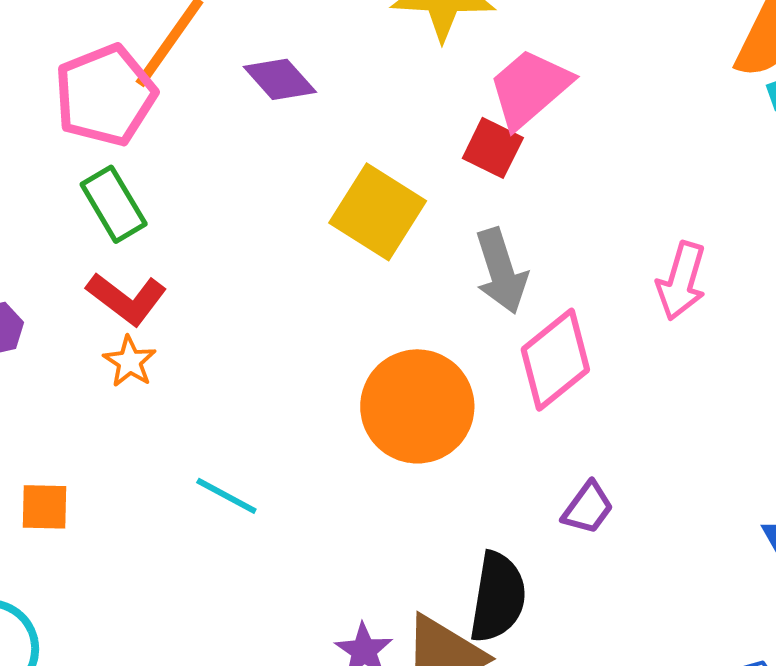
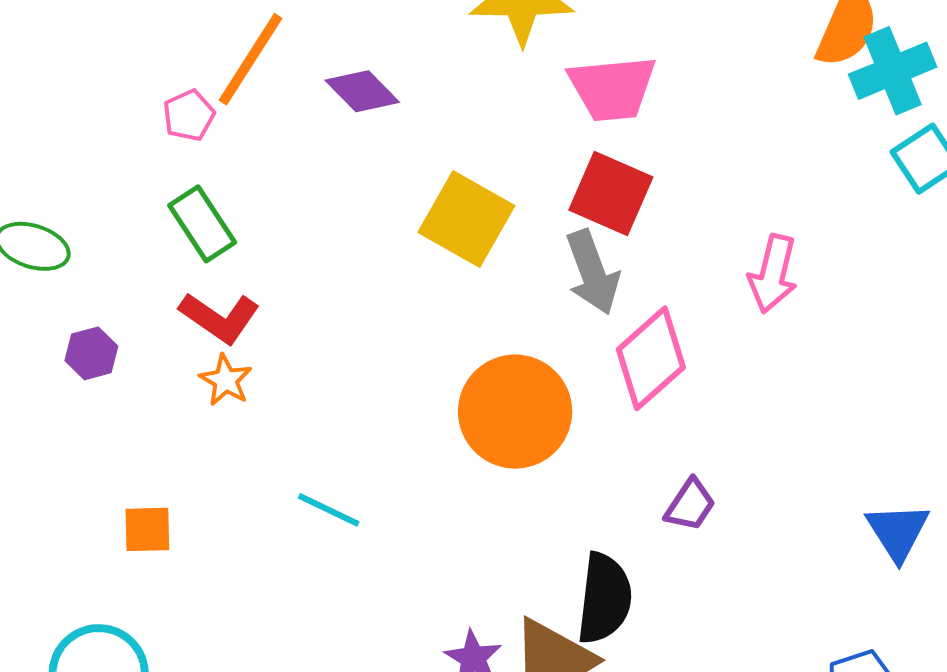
pink trapezoid: (530, 88) -> (612, 88), turned -142
pink pentagon: (105, 95) -> (189, 115), size x0.5
red square: (493, 148) -> (611, 194), moved, size x1.4

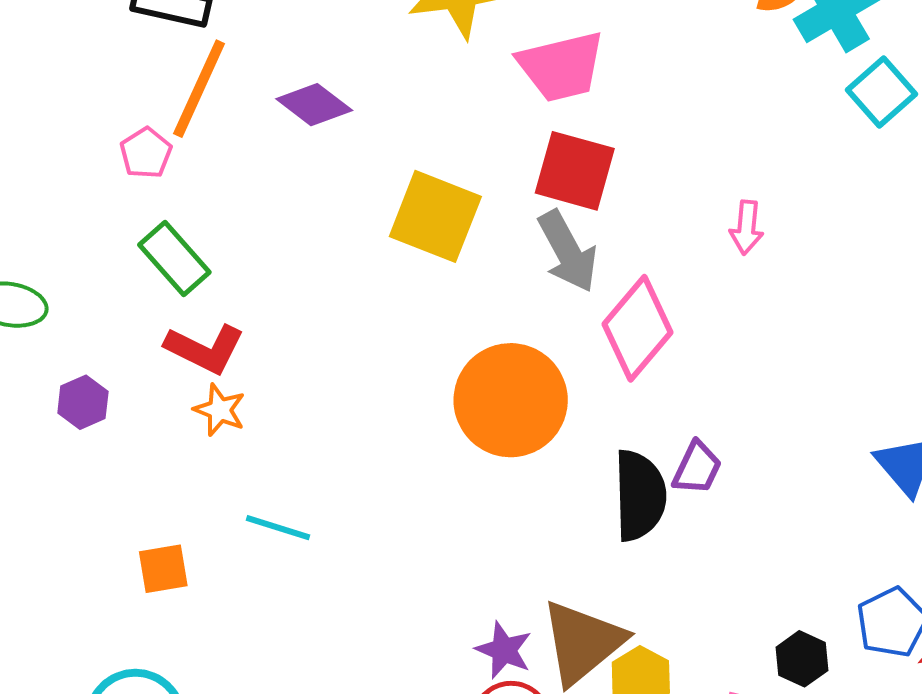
pink arrow: (773, 274) -> (747, 227), size x0.7
cyan line: (329, 510) -> (278, 528), moved
black semicircle: (604, 598) -> (640, 495), moved

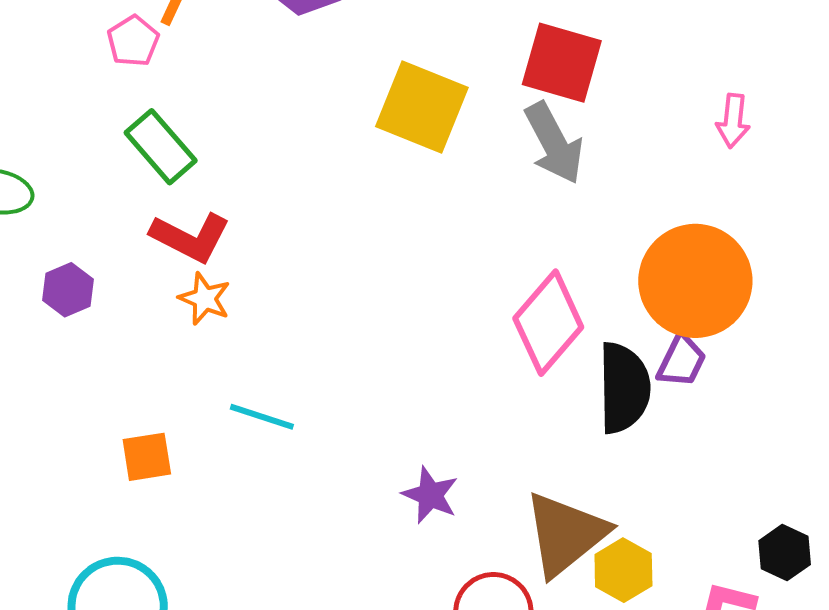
pink diamond: (637, 328) -> (548, 323), moved
orange circle: (511, 400) -> (695, 281), moved
purple star: (504, 650) -> (430, 495), moved

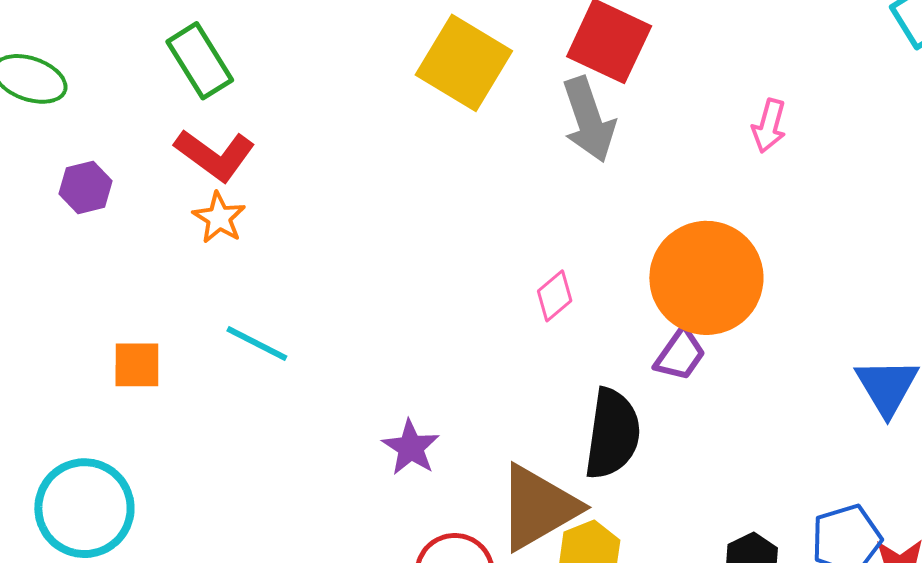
pink diamond: (548, 323) -> (555, 296), size x0.5
black semicircle: (624, 388) -> (612, 434), moved

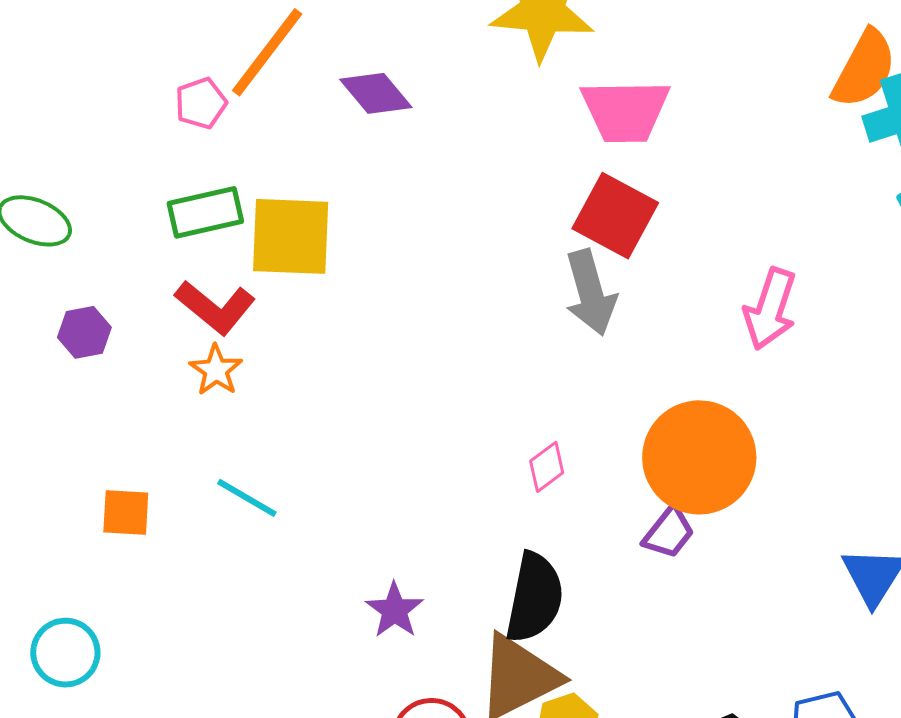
green rectangle: (200, 61) -> (205, 212), turned -74
yellow square: (464, 63) -> (291, 236), moved, turned -32
pink arrow: (769, 126) -> (770, 309), size x1.5
black semicircle: (612, 434) -> (534, 598), moved
cyan circle: (84, 508) -> (65, 653), size x0.7

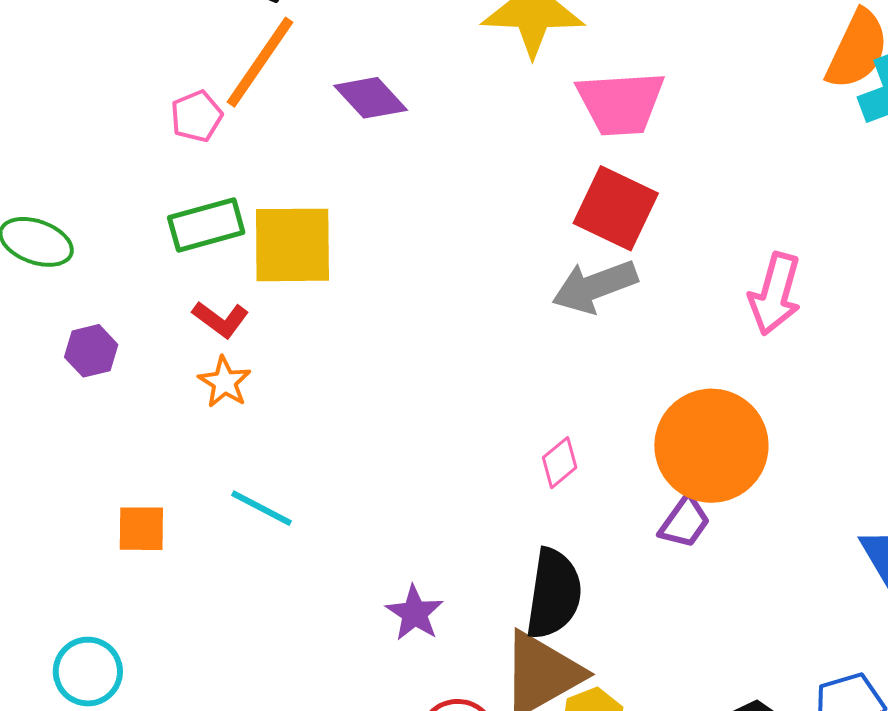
gray arrow: (590, 293) -> (595, 286), turned 88
red L-shape: (215, 307) -> (221, 319), size x0.7

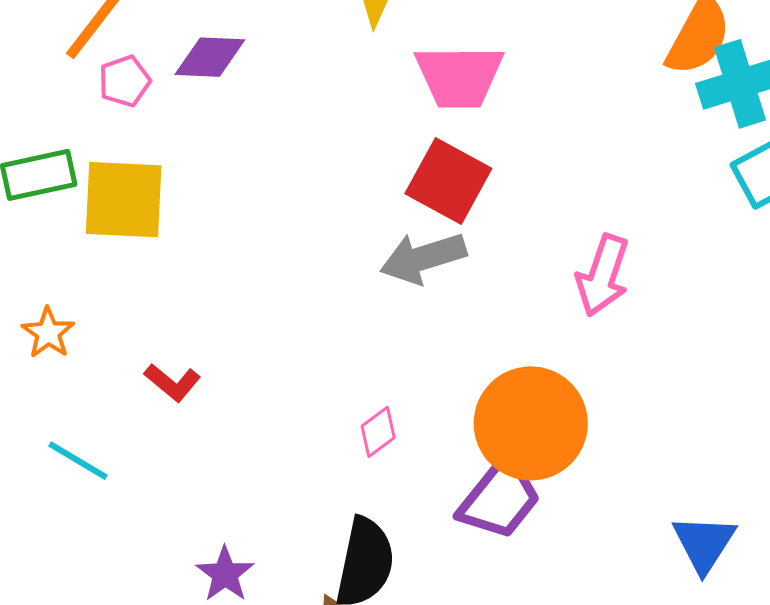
purple diamond: (371, 98) -> (210, 57), turned -48
pink pentagon: (196, 116) -> (125, 81), moved
red L-shape: (221, 319) -> (173, 382), moved
purple trapezoid: (685, 522) -> (500, 498), size x1.6

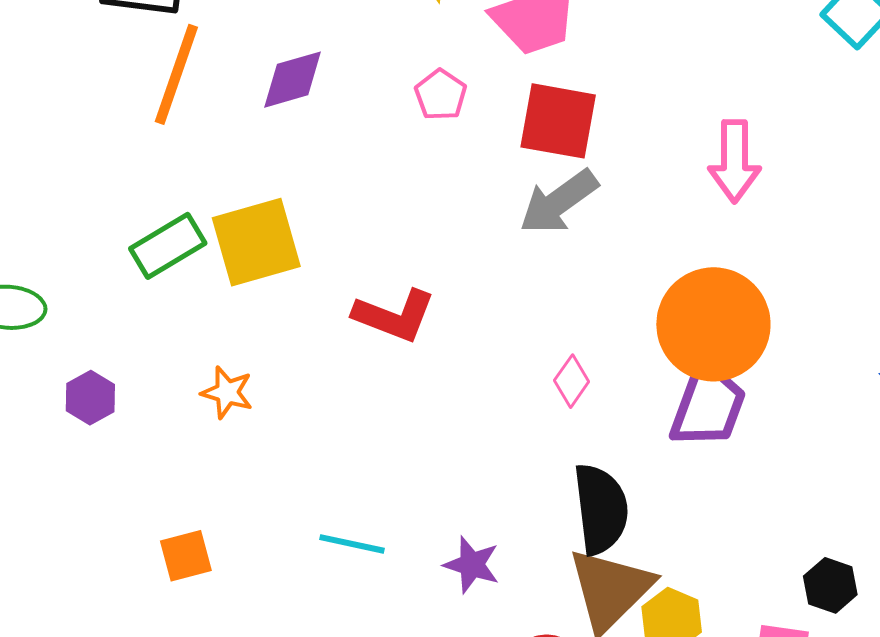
pink pentagon: (125, 81) -> (441, 95), moved
red L-shape: (173, 382) -> (394, 316), moved, size x1.5
cyan line: (78, 461) -> (352, 544), moved

